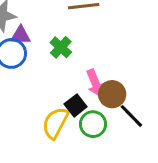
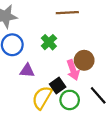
purple triangle: (21, 35) -> (27, 71), moved
brown circle: (112, 94) -> (84, 60), moved

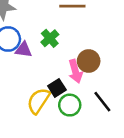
purple triangle: (27, 71) -> (24, 50), moved

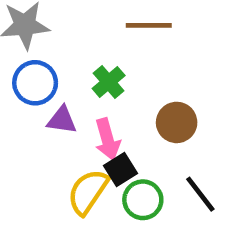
purple triangle: (24, 50) -> (62, 120), moved
pink arrow: (75, 71) -> (107, 139), moved

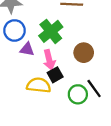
green cross: (109, 82) -> (51, 31), size x1.5
yellow semicircle: (88, 192) -> (39, 85), turned 60
green circle: (143, 200) -> (78, 94), moved

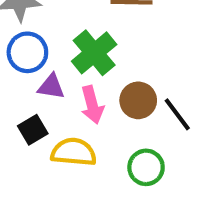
brown circle: (84, 53) -> (138, 100), moved
black square: (55, 75) -> (33, 130), moved
black line: (94, 88) -> (177, 114), moved

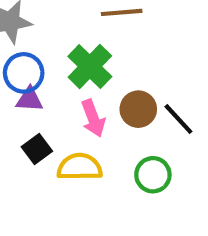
purple triangle: (51, 87) -> (30, 100), moved

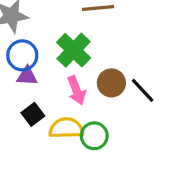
green circle: (153, 175) -> (94, 136), moved

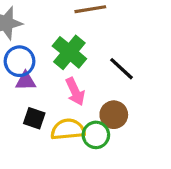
brown circle: (111, 83) -> (114, 115), moved
black line: (143, 90) -> (121, 69), moved
black square: (33, 114) -> (34, 118), turned -30

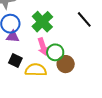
black line: (121, 69) -> (84, 19), moved
green circle: (96, 135) -> (55, 52), moved

